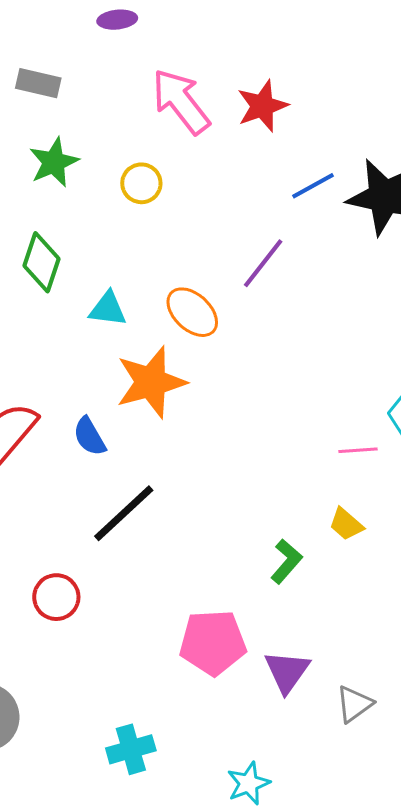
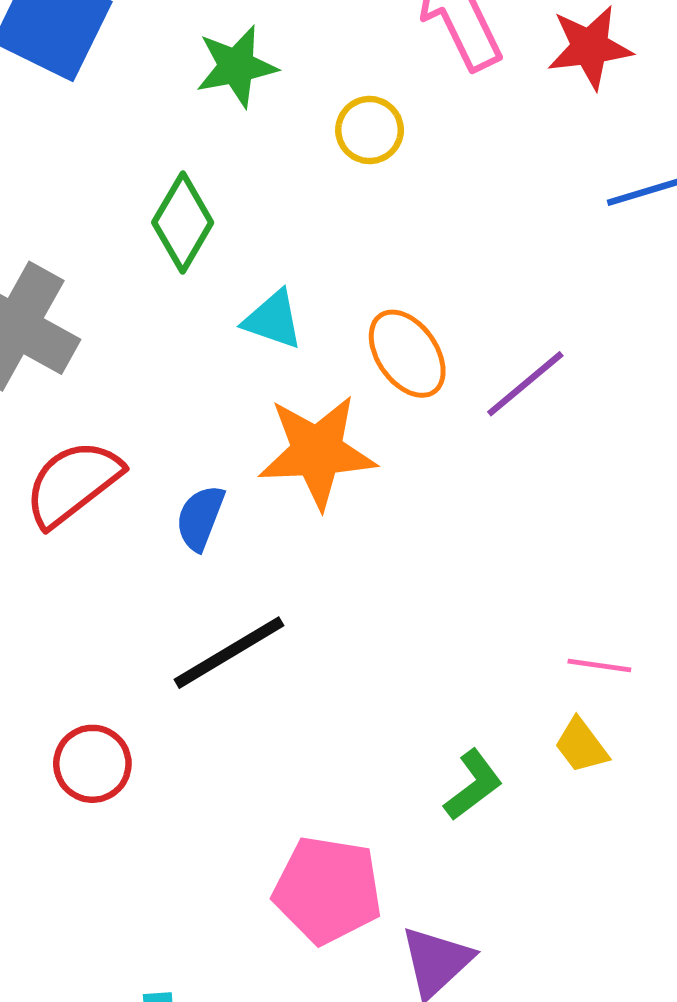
purple line: (263, 263) -> (525, 384), moved
blue semicircle: (89, 436) -> (200, 518), turned 39
pink line: (358, 450) -> (599, 666), moved

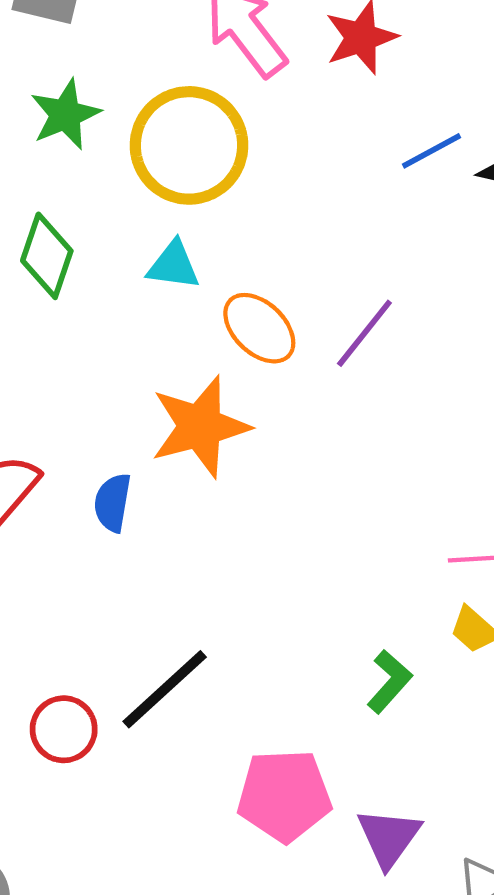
yellow circle: (370, 130) -> (189, 145), size x2.0
cyan triangle: (273, 320) -> (173, 265), moved
black line: (229, 653) -> (165, 689), moved

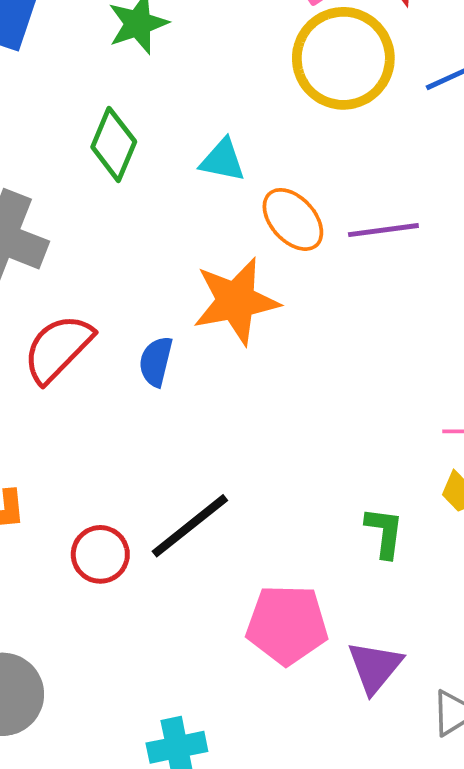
yellow circle: (189, 145) -> (343, 58), moved
purple line: (364, 333) -> (383, 230), turned 40
green L-shape: (389, 682) -> (384, 532), turned -38

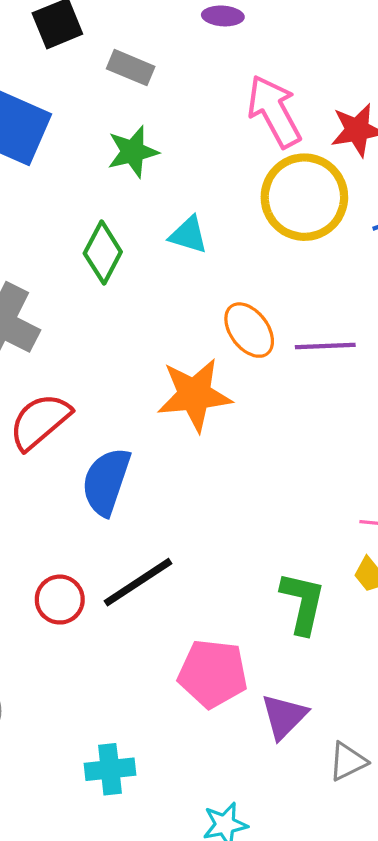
cyan triangle: (222, 160) -> (188, 235), moved
blue semicircle: (156, 361) -> (106, 481), moved, size x1.6
green L-shape: (384, 532) -> (303, 603), size x1.4

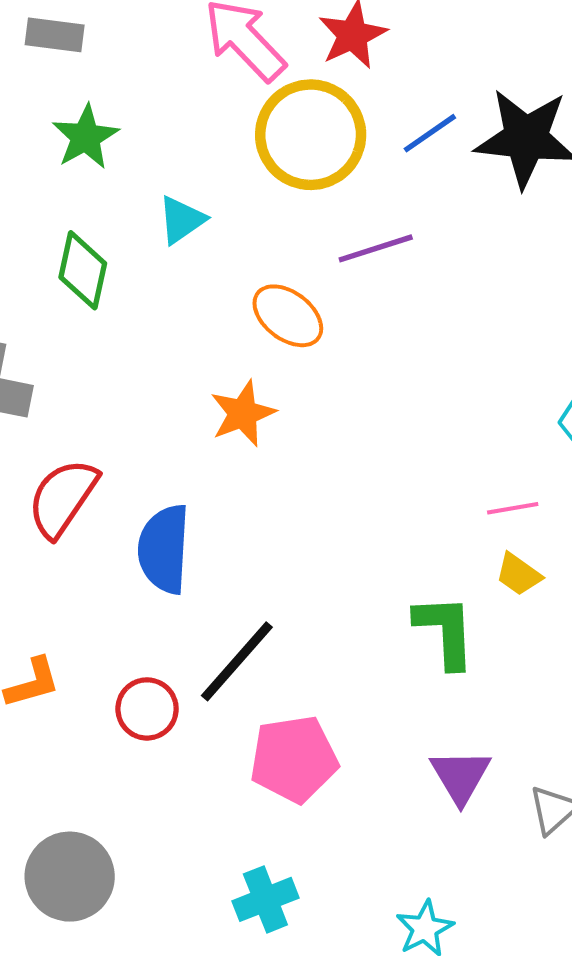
cyan triangle: (188, 235) -> (182, 220), turned -36
purple line: (325, 346) -> (376, 248), moved
orange star: (194, 395) -> (243, 413), size x0.7
pink pentagon: (213, 674) -> (294, 759), moved

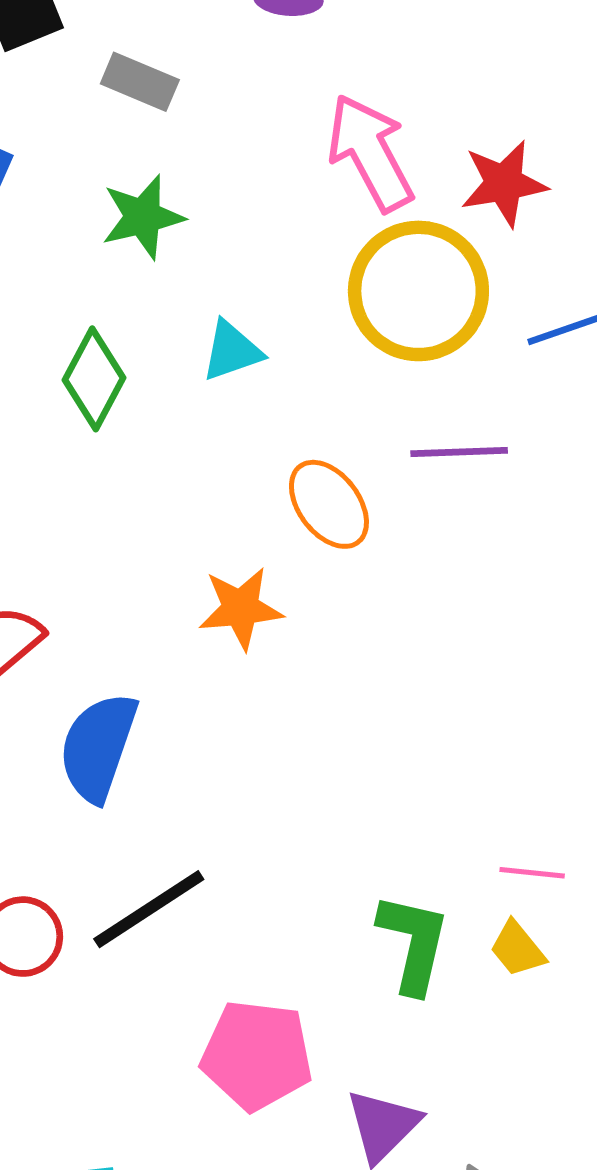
pink line: (513, 508) -> (532, 873), moved
yellow trapezoid: (519, 574) -> (517, 949), moved
pink pentagon: (294, 759) -> (257, 1055), moved

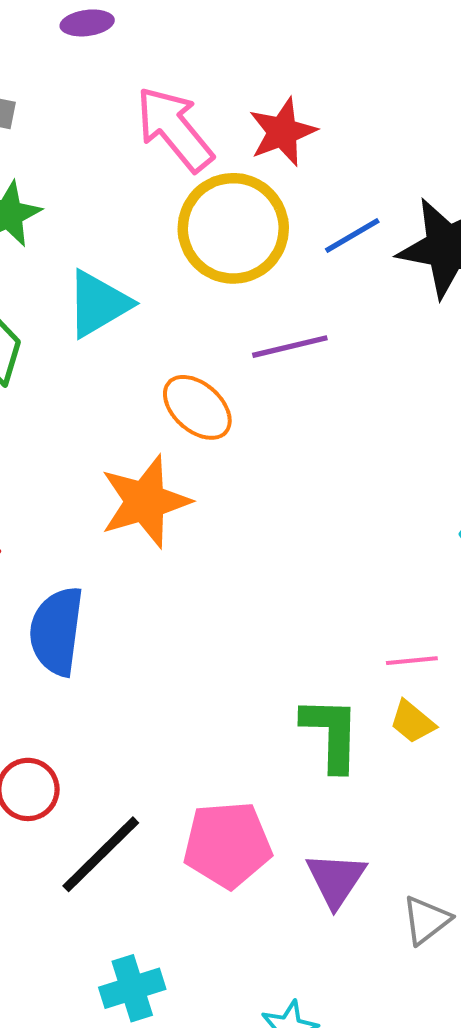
cyan triangle: (232, 351) -> (98, 304), size x1.4
orange star: (241, 608) -> (145, 502), size x1.4
black line: (149, 909) -> (101, 854), moved

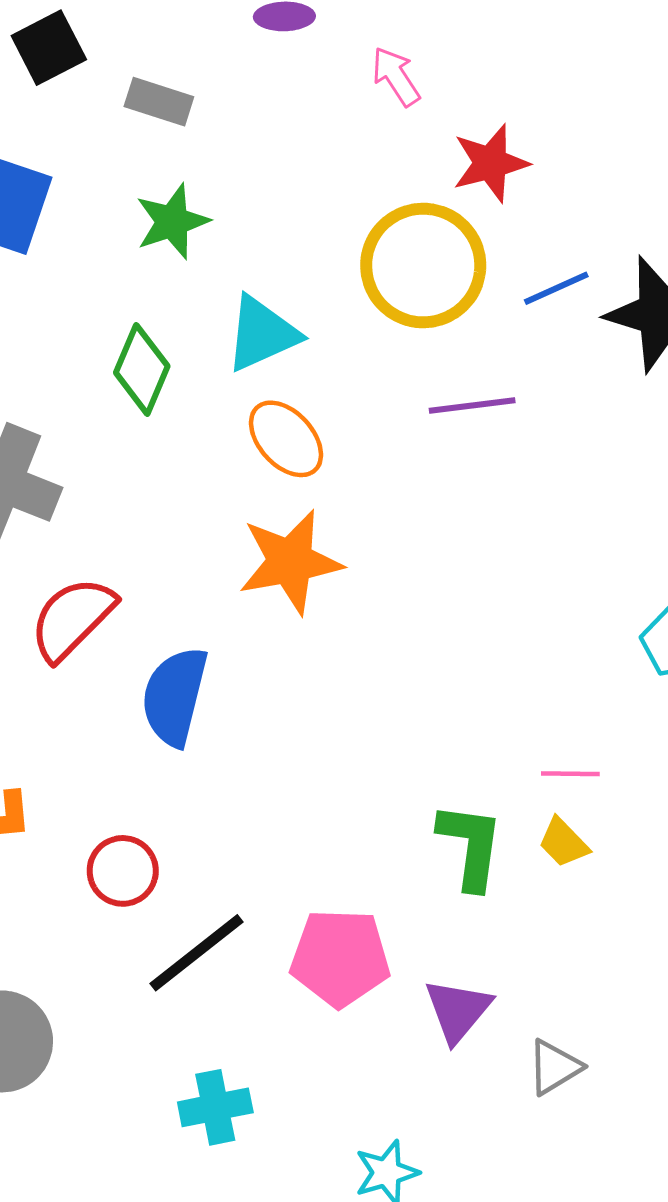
pink arrow: (174, 129) -> (396, 76), moved, size x0.6
orange ellipse: (197, 407) -> (286, 439), moved

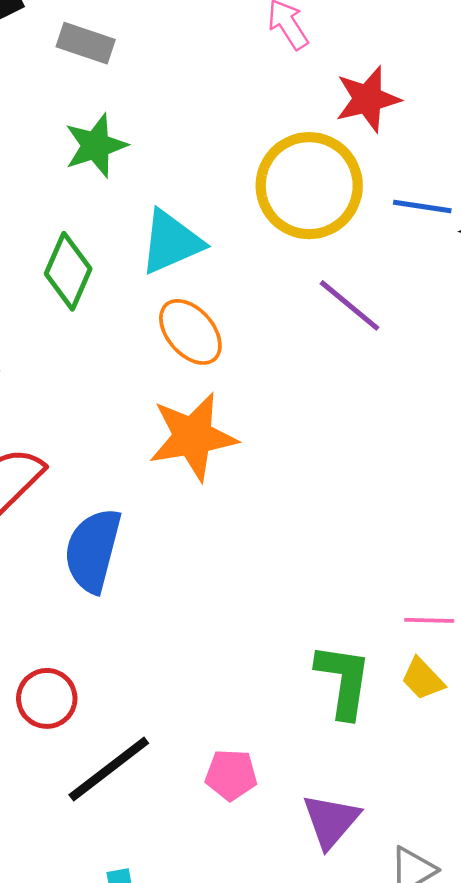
blue line: (556, 288) -> (422, 206), turned 32
purple line: (472, 405) -> (349, 305), turned 46
pink pentagon: (340, 958) -> (231, 775), size x0.6

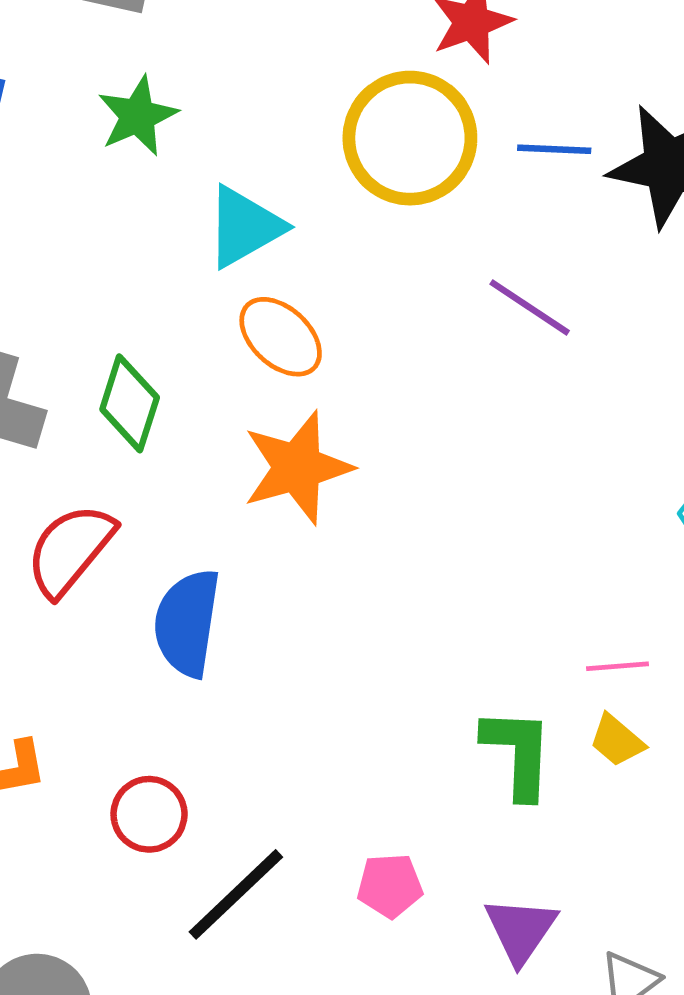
green diamond: (68, 271) -> (130, 403), moved
purple line: (349, 305) -> (530, 307), moved

